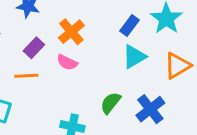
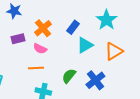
blue rectangle: (129, 26) -> (73, 27), moved
purple rectangle: (34, 48) -> (18, 39), turned 32
orange line: (26, 76) -> (36, 68), moved

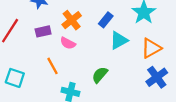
orange line: (36, 68) -> (53, 66), moved, turned 63
blue cross: (95, 80) -> (157, 77), moved

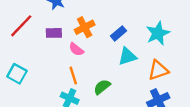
orange line: (53, 66) -> (73, 76), moved

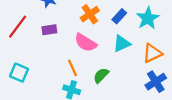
orange cross: (85, 27) -> (90, 14), moved
blue rectangle: (118, 33) -> (119, 16), moved
pink semicircle: (76, 49) -> (86, 43), moved, size x1.5

